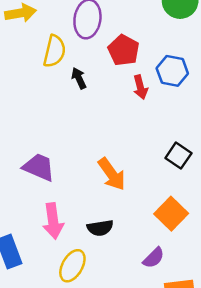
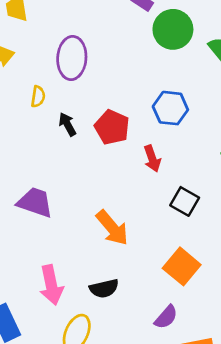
red pentagon: (124, 50) -> (112, 127), moved
yellow semicircle: (54, 51) -> (38, 97), size x0.6
red arrow: (140, 87) -> (152, 158), moved
purple trapezoid: (39, 167) -> (35, 202), moved

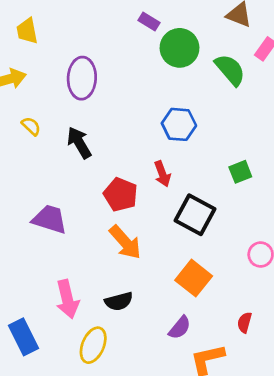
yellow semicircle: (38, 97) -> (31, 126), moved, turned -54
black arrow: (67, 124) -> (79, 143), size x1.4
red pentagon: (112, 127) -> (121, 195), moved
black square: (185, 201) -> (195, 215), size x1.4

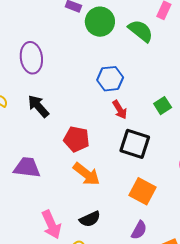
red arrow: (162, 174) -> (120, 110), moved

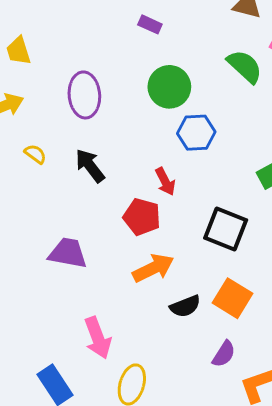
green circle: (100, 22) -> (169, 87), moved
red arrow: (120, 110) -> (165, 182), moved
orange arrow: (87, 174) -> (153, 268), turned -68
black semicircle: (90, 219) -> (185, 306), moved

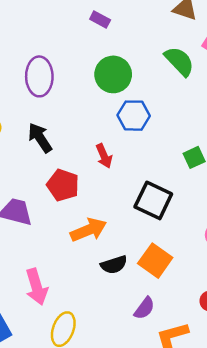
red pentagon: (142, 217) -> (63, 185), moved

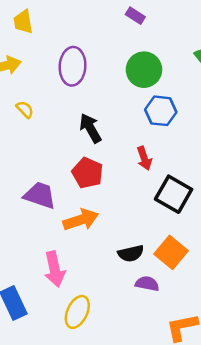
black arrow: (40, 138) -> (90, 128), moved
red arrow: (104, 156) -> (144, 158), moved
orange arrow: (88, 230) -> (81, 220), moved
purple semicircle: (144, 308) -> (147, 284), moved, turned -120

